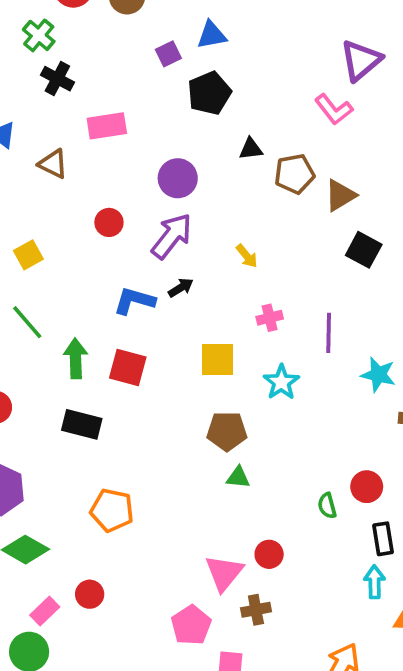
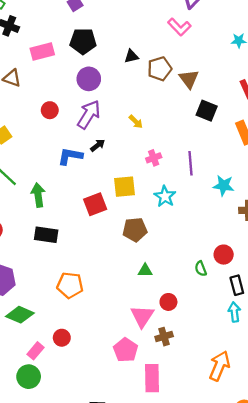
black pentagon: (209, 93) -> (83, 41), moved, turned 30
brown triangle: (340, 195) -> (189, 79), turned -30
red square: (128, 368) -> (95, 204), moved, turned -30
green triangle: (238, 477) -> (145, 270), moved

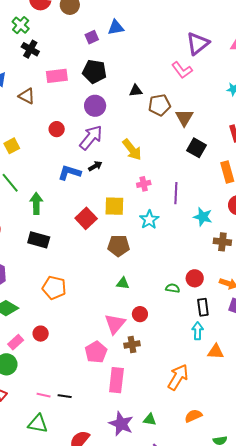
yellow arrow: (136, 122) -> (132, 150), size x1.6
red square: (95, 204) -> (86, 218), turned -30
green semicircle: (201, 269) -> (173, 288), turned 112

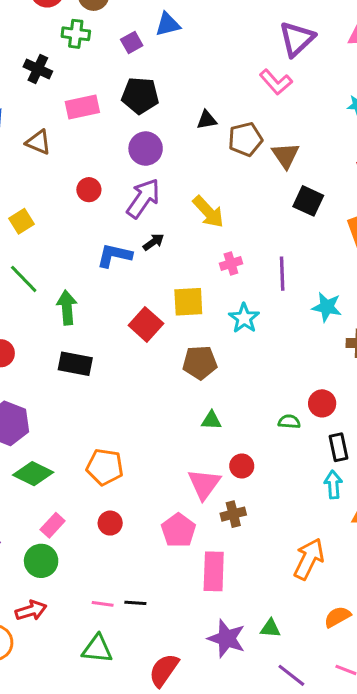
green cross: (21, 25) -> (76, 34), moved, turned -30
orange pentagon: (54, 288) -> (105, 467), moved
red circle: (41, 334) -> (110, 523), moved

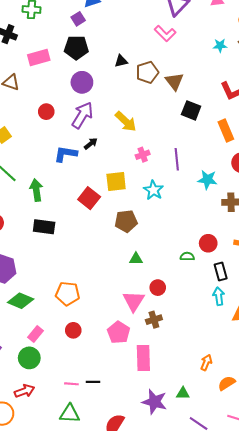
purple square: (132, 42) -> (78, 19), moved
orange arrow: (309, 559) -> (206, 363), moved, size x0.6

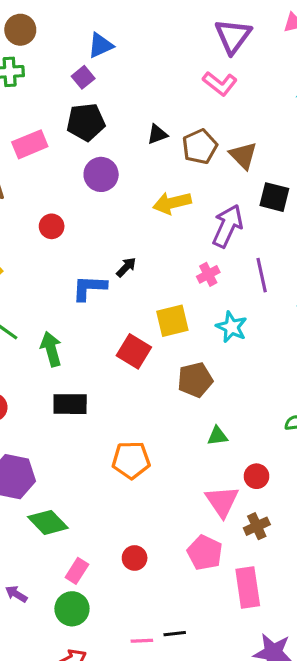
purple arrow: (82, 115) -> (228, 226), moved
yellow arrow: (126, 121) -> (172, 203), moved, turned 130
orange pentagon: (68, 294) -> (131, 460), moved
green diamond: (21, 301) -> (48, 522), turned 30

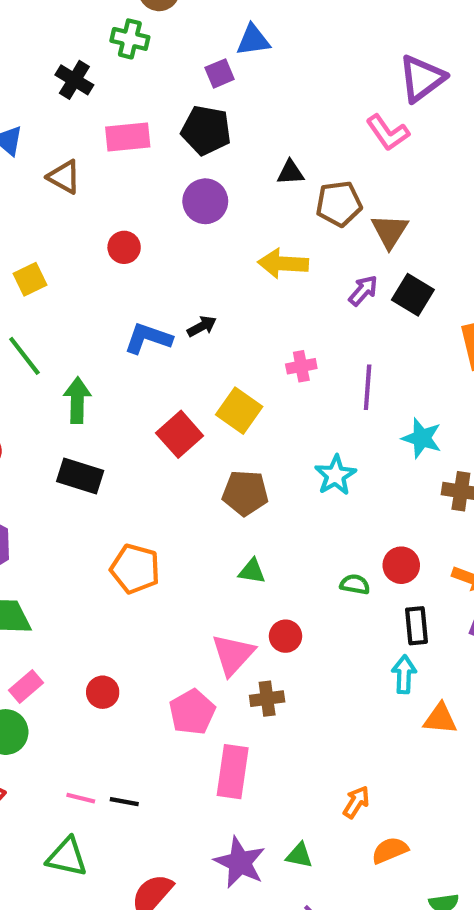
purple arrow: (228, 226) -> (363, 291), moved, size x0.6
yellow square: (172, 321) -> (239, 411), turned 32
cyan star: (232, 327) -> (335, 475), moved

